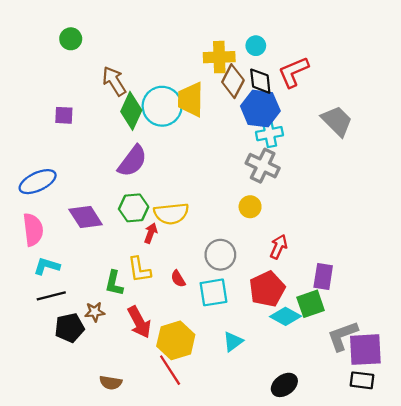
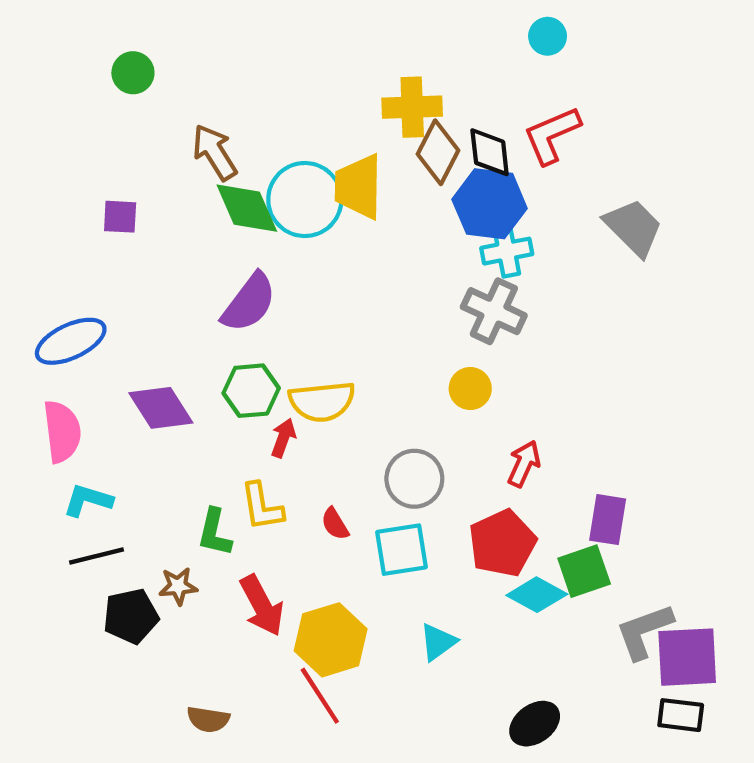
cyan circle: (256, 46) -> (548, 36), moved
green diamond: (131, 111) -> (247, 208), turned -48

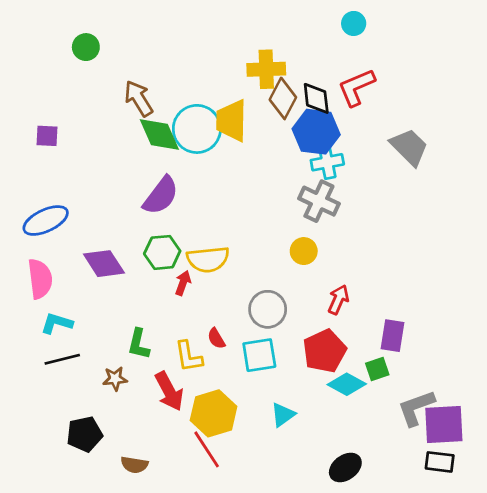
purple square: (120, 217) -> (47, 136), moved
yellow L-shape: (262, 507) -> (189, 356), moved
green square: (584, 571) -> (377, 369), size x0.7
black pentagon: (131, 616) -> (84, 434), moved

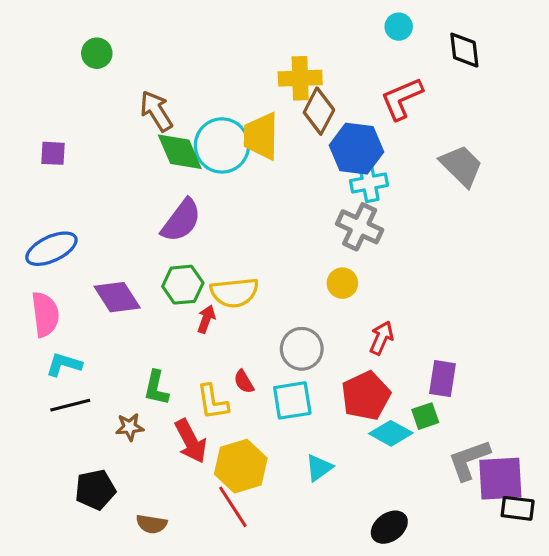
black diamond: (316, 98) -> (464, 50), moved
black rectangle: (440, 462) -> (518, 508), moved

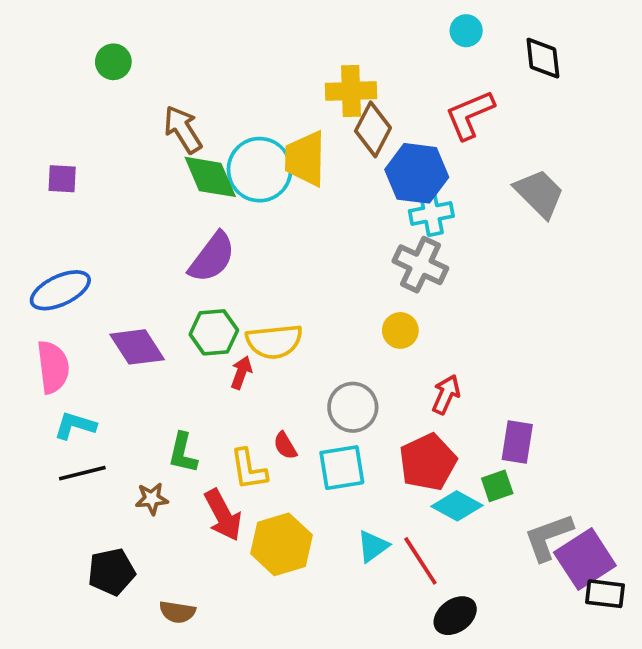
purple square: (500, 479) -> (585, 559), turned -30
red line: (233, 507) -> (420, 561), moved

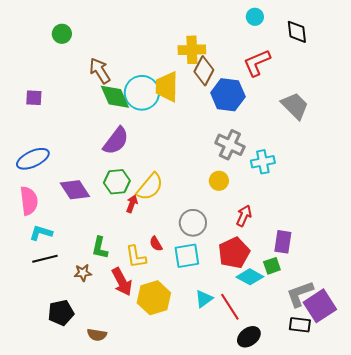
cyan cross: (431, 213) -> (263, 162), moved
yellow semicircle: (274, 341) -> (150, 187), turned -44
black rectangle: (605, 594) -> (300, 325), moved

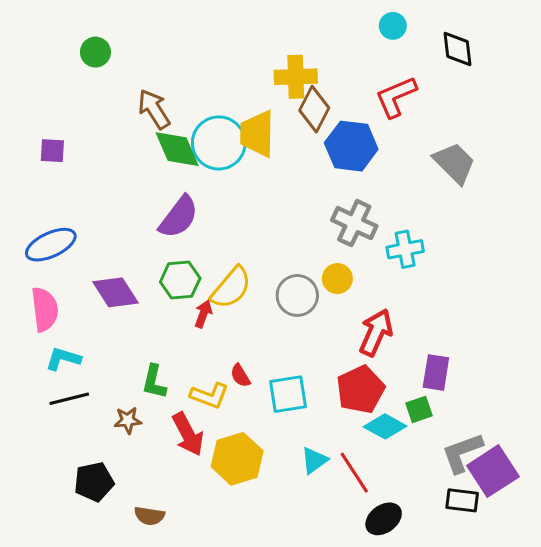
red arrow: (244, 216) -> (376, 332), size x1.4
gray circle: (193, 223) -> (297, 295), moved
yellow L-shape: (136, 257) -> (209, 396), turned -60

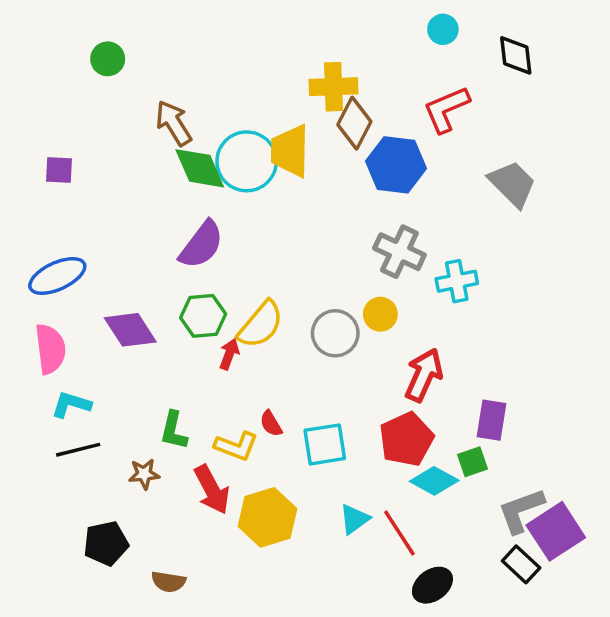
black rectangle: (462, 500) -> (521, 564), turned 36

